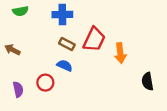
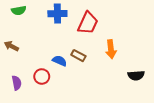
red trapezoid: (94, 39) -> (88, 23), moved
brown rectangle: (67, 44) -> (78, 56), moved
black semicircle: (147, 81) -> (136, 75), turned -84

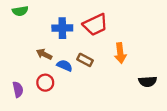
blue cross: (57, 14) -> (62, 28), moved
red trapezoid: (88, 23) -> (95, 25), turned 40
brown arrow: (11, 46) -> (44, 54), moved

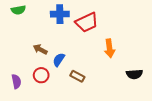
blue cross: (62, 28) -> (60, 14), moved
brown rectangle: (85, 60) -> (77, 76), moved
blue semicircle: (65, 66) -> (59, 60), turned -80

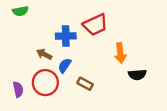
blue cross: (60, 14) -> (66, 36), moved
black semicircle: (134, 74) -> (137, 75), moved
red circle: (41, 75) -> (45, 83), size x1.5

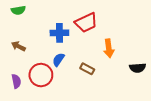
brown arrow: (44, 54) -> (18, 46), moved
black semicircle: (137, 75) -> (138, 68), moved
brown rectangle: (85, 84) -> (87, 69), moved

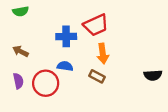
orange arrow: (109, 48) -> (103, 54), moved
blue semicircle: (58, 60) -> (65, 66), turned 64
purple semicircle: (16, 81) -> (18, 81), moved

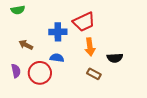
brown arrow: (21, 51) -> (26, 45), moved
black semicircle: (153, 75) -> (115, 58), moved
brown rectangle: (97, 76) -> (94, 74), moved

